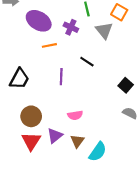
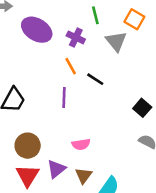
orange line: (49, 45) -> (71, 66), moved, turned 72

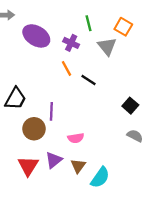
purple line: (64, 97) -> (51, 111), moved
brown circle: (28, 146) -> (34, 129), moved

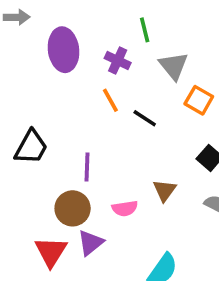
orange square: (123, 27) -> (199, 100), moved
purple ellipse: (36, 36) -> (64, 50), turned 52
brown circle: (34, 129) -> (73, 208), moved
brown triangle: (78, 166) -> (165, 190), moved

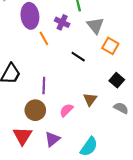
orange line: (110, 100) -> (44, 38), moved
pink semicircle: (125, 208) -> (66, 110), turned 144
purple triangle: (91, 243) -> (52, 139), moved

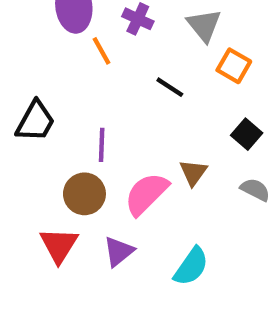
pink semicircle: (66, 110) -> (146, 194), size x1.6

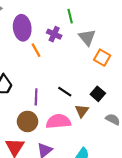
black line: (170, 87) -> (65, 92), moved
black square: (247, 134) -> (98, 94), moved
pink semicircle: (146, 194) -> (58, 121), turned 40

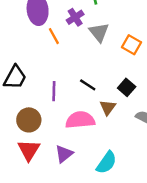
purple cross: (54, 34) -> (75, 17), turned 32
gray triangle: (87, 37) -> (99, 32), moved
brown circle: (28, 121) -> (29, 120), moved

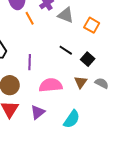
gray triangle: (99, 32) -> (66, 15), turned -30
black line: (88, 85) -> (66, 50), moved
brown triangle: (108, 107) -> (81, 82), moved

